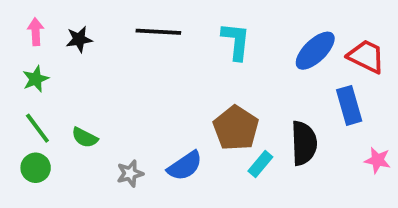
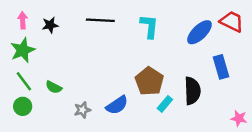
red trapezoid: (366, 56) -> (232, 21), moved
green star: (36, 79) -> (23, 50), size x1.5
pink star: (378, 160) -> (239, 118), moved

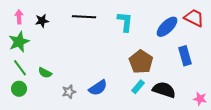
brown pentagon: (149, 81) -> (141, 62), moved
black semicircle: (192, 91) -> (164, 90), moved, turned -70

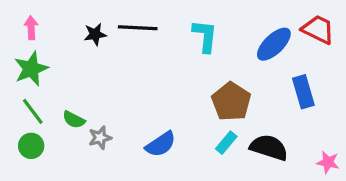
black star: (42, 21) -> (95, 34), moved
gray star: (69, 92) -> (100, 138), moved

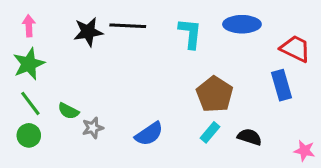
red trapezoid: (318, 29) -> (295, 49), moved
black star: (95, 34) -> (88, 32), size x1.4
blue ellipse: (274, 44) -> (242, 24), moved, turned 44
black semicircle: (269, 147) -> (250, 137), size x0.7

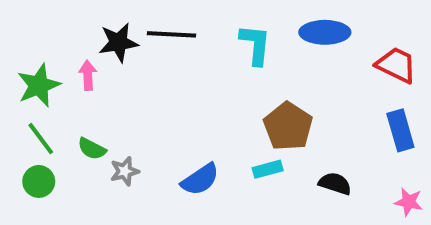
pink arrow: (29, 26) -> (88, 75), moved
blue rectangle: (282, 85) -> (400, 130), moved
cyan rectangle: (210, 132) -> (268, 169), moved, turned 35

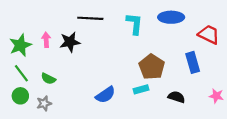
black star: (118, 43) -> (70, 42), moved
blue rectangle: (400, 130) -> (193, 62), moved
gray star: (125, 171) -> (44, 103), moved
pink star: (409, 202) -> (216, 96), moved

